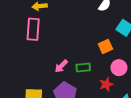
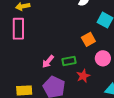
red star: (106, 84) -> (83, 76), moved

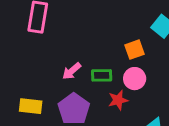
pink circle: (103, 58) -> (135, 79), moved

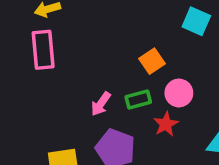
orange square: (134, 50) -> (152, 61), moved

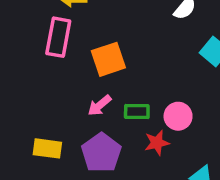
orange square: (152, 61) -> (108, 59), moved, size x1.4

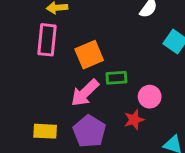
pink arrow: (99, 105) -> (85, 93), size x1.5
green rectangle: (137, 111) -> (116, 78), moved

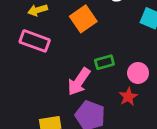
pink rectangle: (47, 40) -> (35, 41), turned -64
orange square: (89, 55) -> (83, 19), moved

